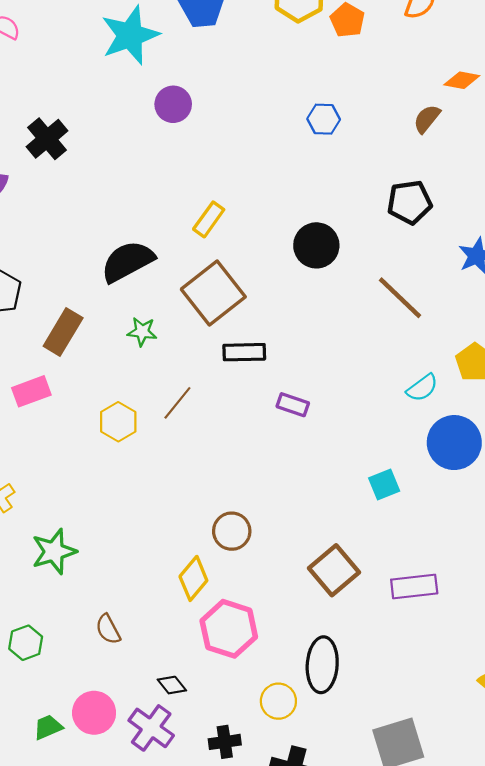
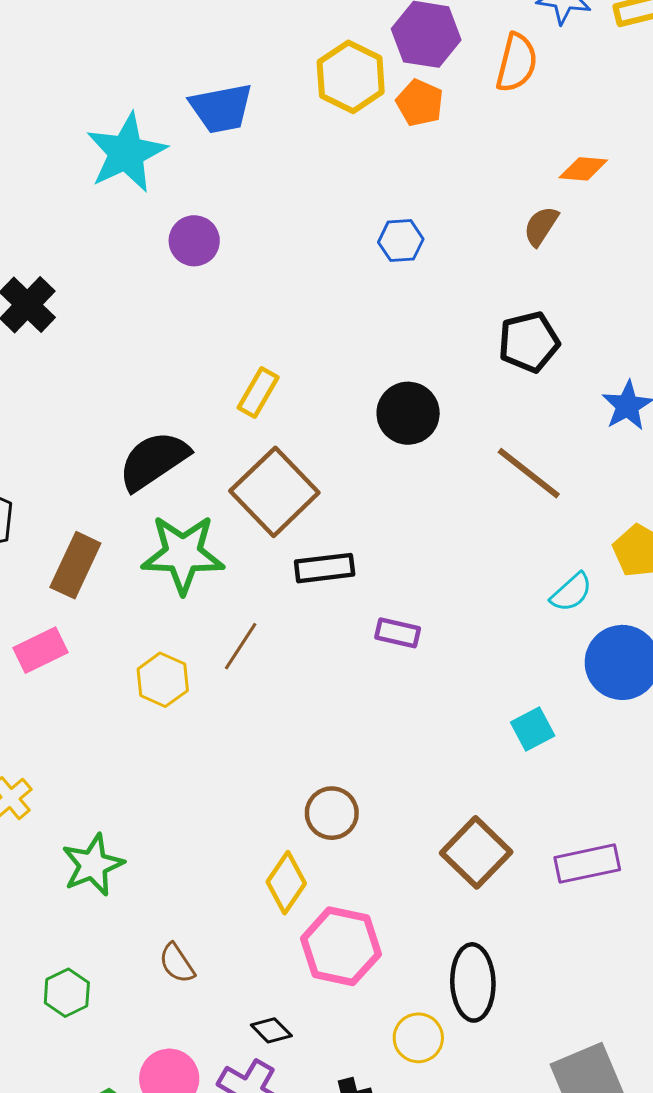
green star: (142, 332) -> (183, 554), size x2.0

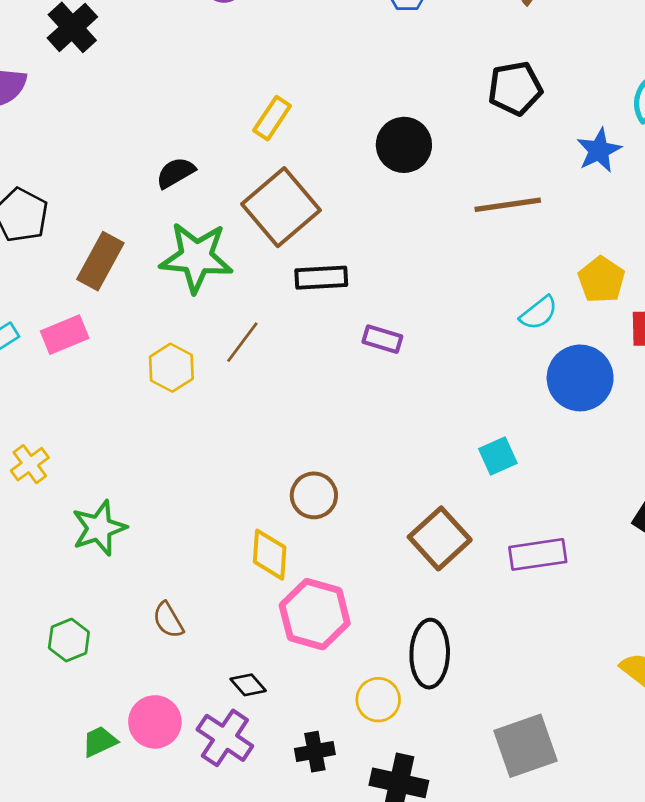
black semicircle: (154, 461) -> (176, 173), size x0.6
brown line: (529, 473) -> (508, 205), turned -50
cyan square: (533, 729) -> (498, 456), moved
yellow diamond: (286, 883) -> (270, 555), turned -34

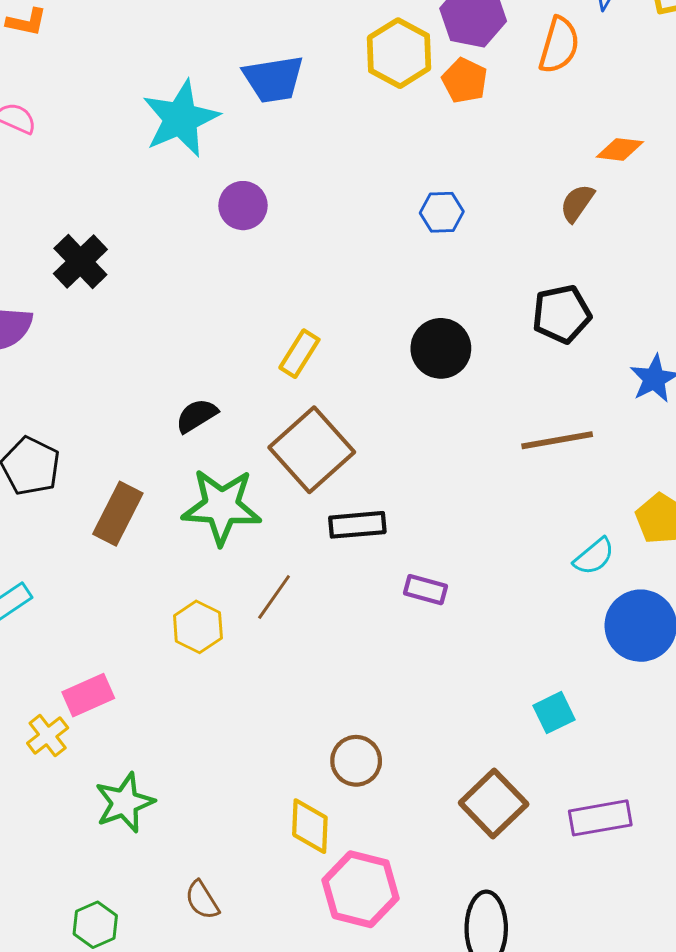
black circle: (404, 145) -> (441, 348), moved
pink rectangle: (65, 335) -> (88, 695), moved

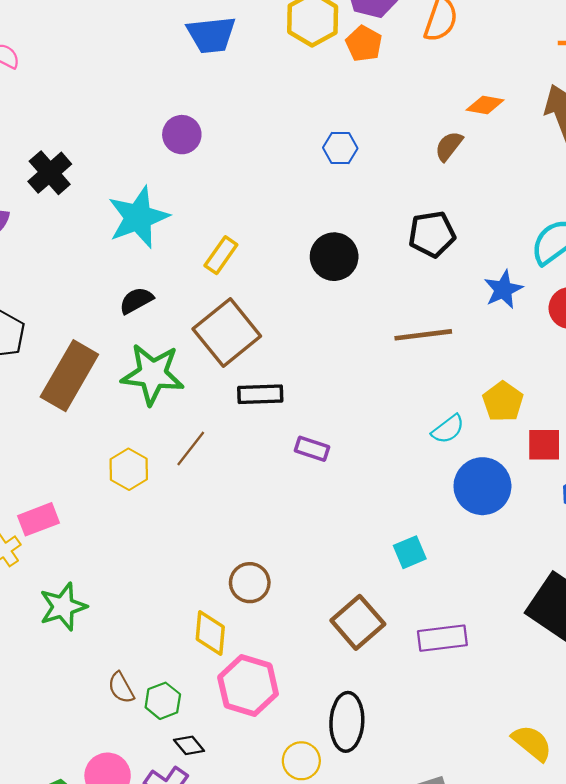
cyan star: (181, 119) -> (138, 217), moved
brown rectangle: (118, 514) -> (69, 376), size x1.4
green hexagon: (95, 925) -> (163, 701), moved

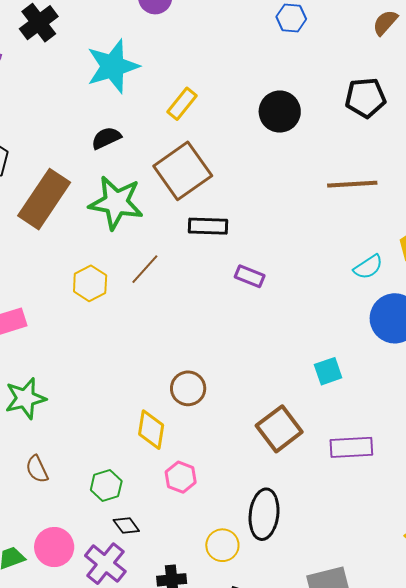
pink hexagon: (248, 685) -> (181, 477), size x0.6
brown semicircle: (121, 688) -> (37, 469), moved

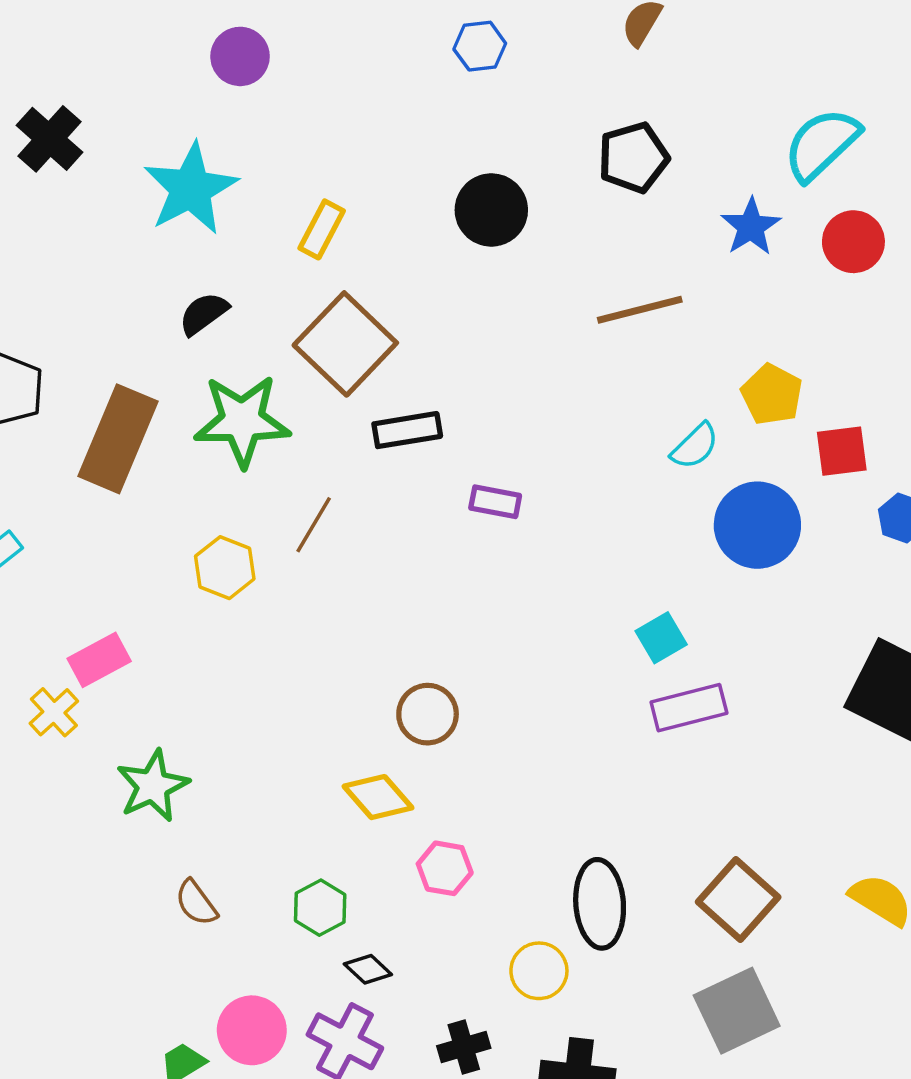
brown square: (279, 429) -> (738, 899), moved
yellow diamond: (151, 430) -> (378, 797), turned -39
purple rectangle: (351, 447) -> (689, 708), moved

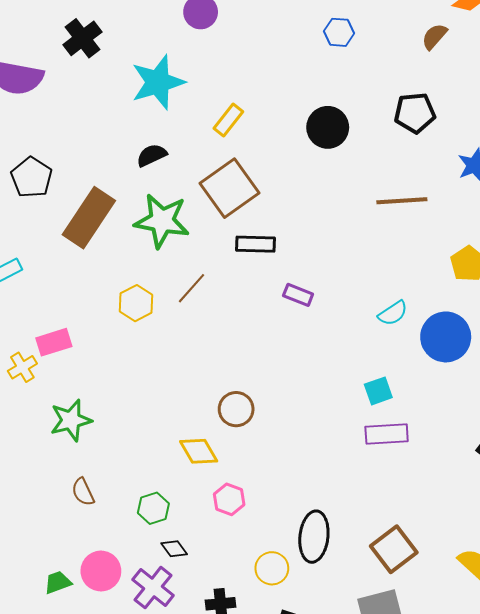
cyan semicircle: (695, 446) -> (393, 313), moved

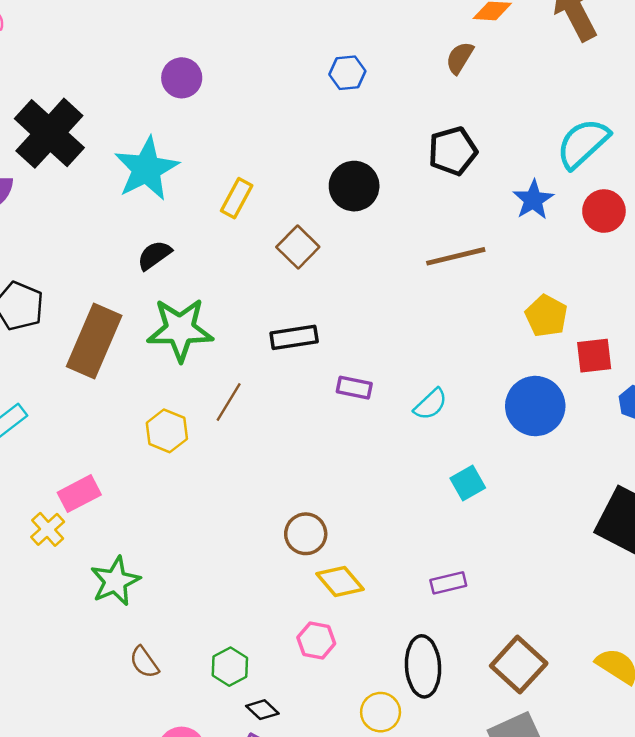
black cross: (82, 38) -> (49, 133), size x1.5
brown square: (229, 188) -> (298, 247), moved, size x0.6
cyan semicircle: (393, 313) -> (431, 404), moved
purple rectangle: (387, 434) -> (448, 583), moved, size x0.7
yellow diamond: (199, 451) -> (340, 581), moved

